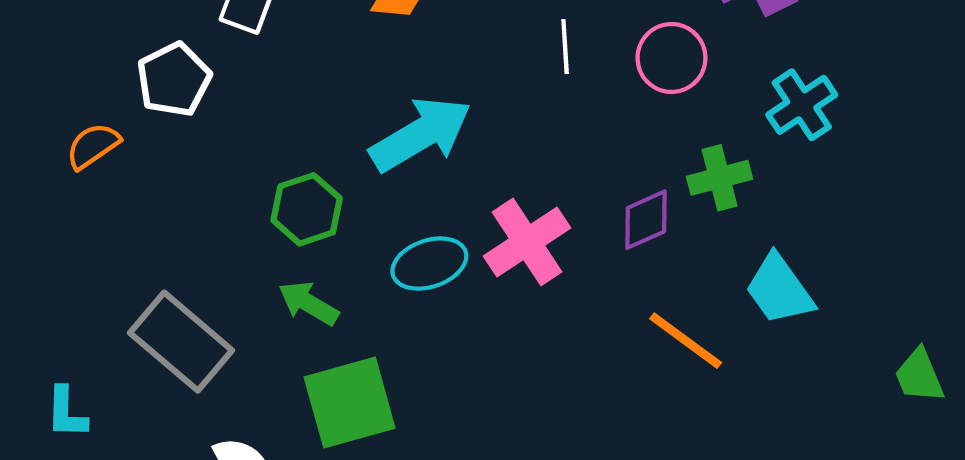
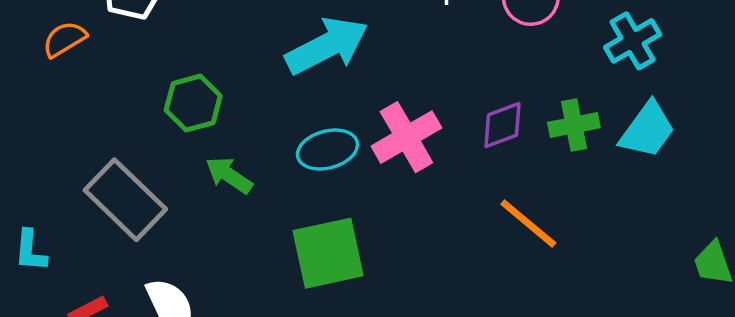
green cross: (720, 178) -> (574, 125), moved
green hexagon: (307, 209) -> (193, 103), moved
cyan trapezoid: (779, 290) -> (647, 130), moved, turned -112
green square: (350, 403) -> (328, 253), moved

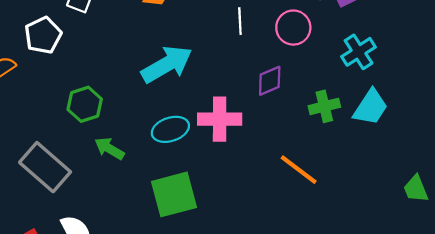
purple diamond: (503, 125) -> (270, 81), moved
pink cross: (406, 137) -> (220, 119), turned 33

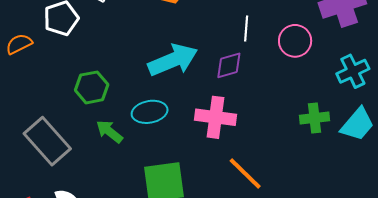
purple diamond: (270, 81) -> (229, 65), moved
cyan ellipse: (170, 129) -> (150, 112), moved
orange line: (299, 170) -> (245, 174), moved

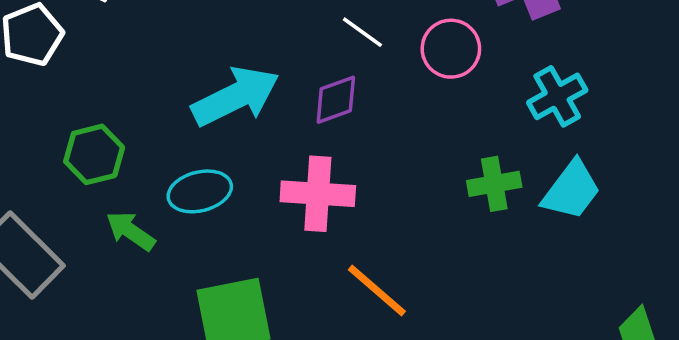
white line: (246, 29) -> (362, 32), turned -55

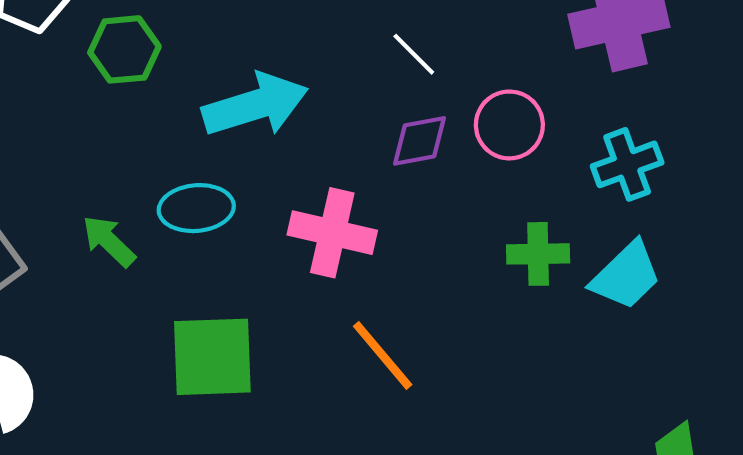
pink circle: (451, 49) -> (509, 125), moved
purple diamond: (336, 100) -> (420, 141), moved
green hexagon: (94, 154) -> (124, 49), moved

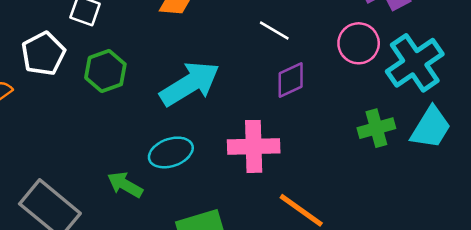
pink circle: (509, 125) -> (359, 43), moved
cyan cross: (627, 164) -> (415, 63), size x1.4

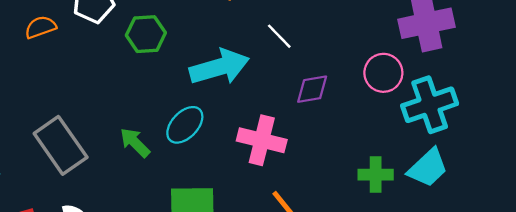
white line: (274, 31) -> (279, 36), moved
green cross: (376, 128) -> (376, 175), moved
cyan ellipse: (171, 152) -> (185, 125), turned -42

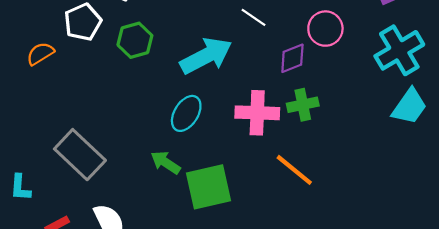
pink circle: (383, 73) -> (325, 29), moved
green arrow: (135, 143) -> (166, 162), moved
green cross: (376, 175) -> (303, 105), moved

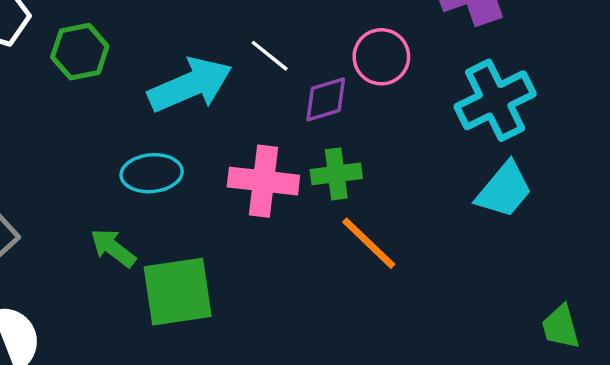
white line: (253, 17) -> (270, 56), moved
cyan ellipse: (186, 113) -> (152, 173), turned 48
orange line: (294, 170) -> (369, 243), moved

